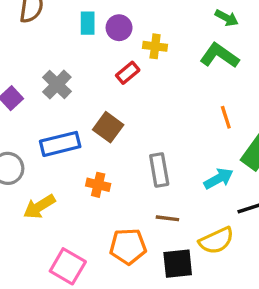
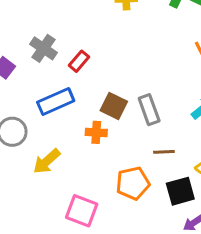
red rectangle: (128, 73) -> (79, 61), moved
brown square: (108, 127) -> (114, 106), moved

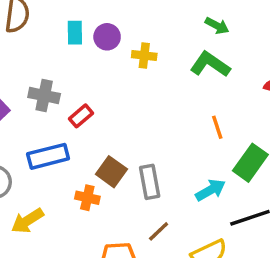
gray cross: (44, 48) -> (44, 96), turned -32
brown line: (164, 152) -> (159, 231), turned -50

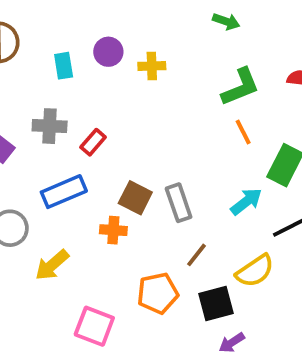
cyan rectangle: (75, 33) -> (64, 66), moved
green L-shape: (210, 64) -> (240, 87), moved, turned 132

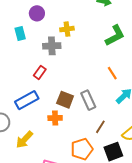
purple circle: (108, 52) -> (37, 13), moved
gray cross: (50, 126) -> (52, 46), moved
orange line: (243, 132) -> (112, 73), moved

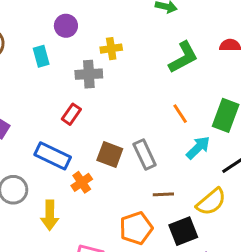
blue rectangle: (27, 100) -> (53, 156), turned 55
orange cross: (55, 118) -> (82, 182), moved, turned -32
brown line: (100, 127) -> (163, 194), turned 56
yellow arrow: (24, 140) -> (50, 215), turned -42

